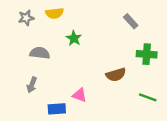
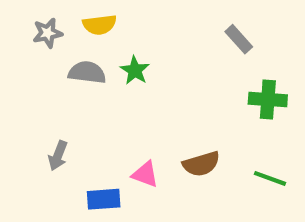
gray semicircle: (40, 53) -> (87, 72), moved
brown semicircle: (116, 75) -> (201, 164), moved

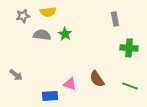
gray rectangle: (239, 39) -> (115, 19), turned 32
gray arrow: (58, 156) -> (16, 75), moved, turned -72
brown semicircle: (201, 164) -> (97, 79), turned 72

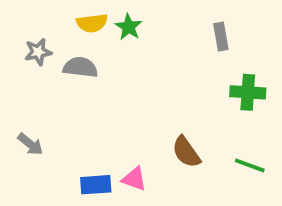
gray star: (23, 16) -> (38, 52), moved
green star: (65, 34) -> (128, 27), moved
pink triangle: (70, 84) -> (134, 179), moved

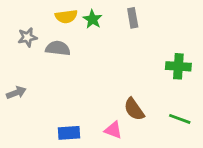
gray rectangle: (221, 37) -> (133, 18), moved
gray arrow: (30, 144) -> (16, 93), moved, turned -60
pink triangle: (134, 179) -> (113, 130), moved

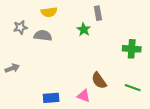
green star: (92, 19) -> (84, 29), moved

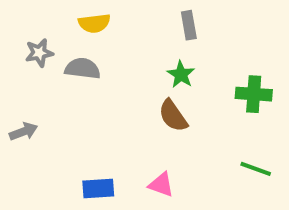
green star: (84, 29) -> (181, 74), moved
brown semicircle: (99, 80) -> (173, 116), moved

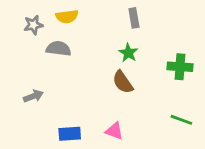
gray star: (39, 53) -> (33, 25), moved
gray arrow: (23, 131) -> (33, 96), moved

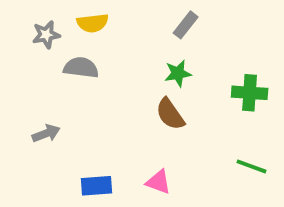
gray rectangle: (134, 18) -> (186, 25), turned 48
green star: (128, 53) -> (178, 73), turned 30

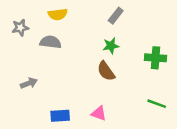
gray star: (46, 35) -> (20, 28), moved

